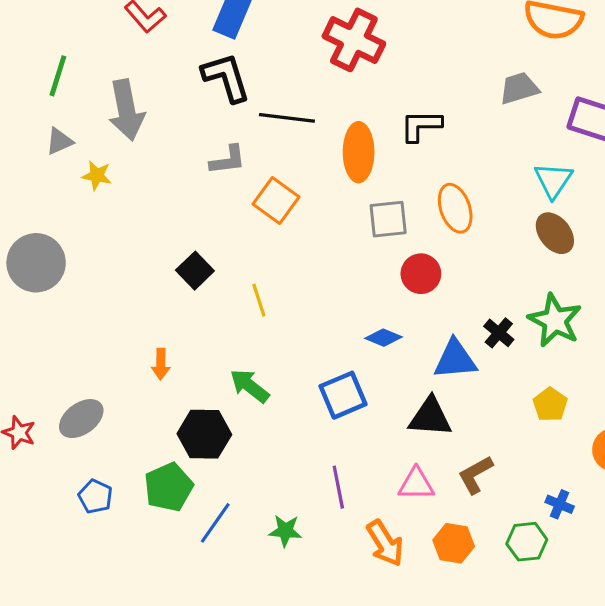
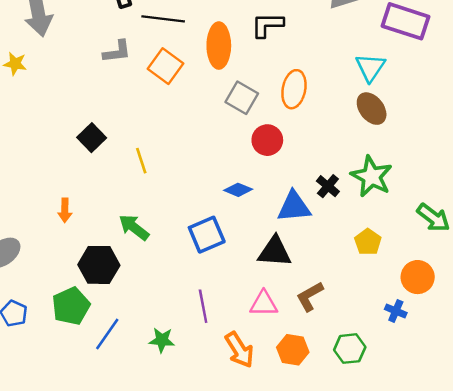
orange square: (276, 200) -> (165, 66), moved
orange ellipse: (455, 208) -> (294, 89), turned 30
gray square: (388, 219) -> (242, 98), turned 36
blue cross: (560, 504) -> (396, 311), moved

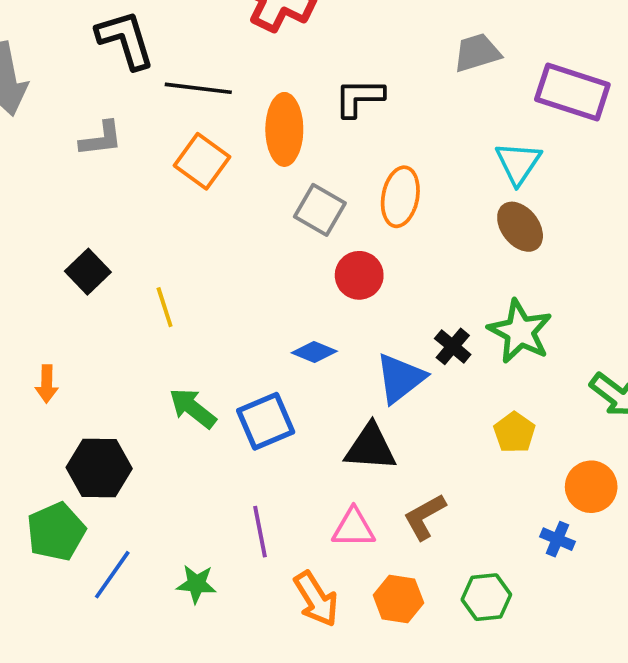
gray L-shape: (117, 52) -> (101, 139), moved
blue triangle: (294, 207) -> (400, 378), turned -33
green arrow: (134, 227) -> (193, 408), moved

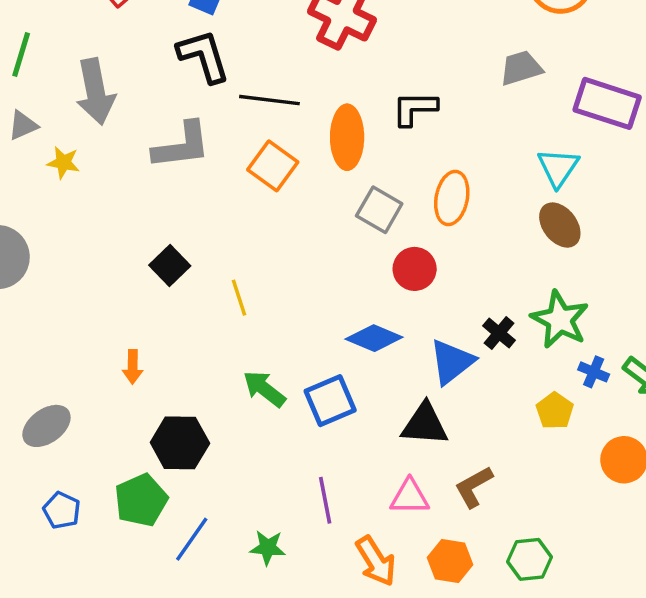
gray L-shape: (101, 139) -> (182, 146), size x1.5
blue diamond: (314, 352) -> (374, 338), size x1.4
blue cross: (557, 539) -> (594, 372), moved

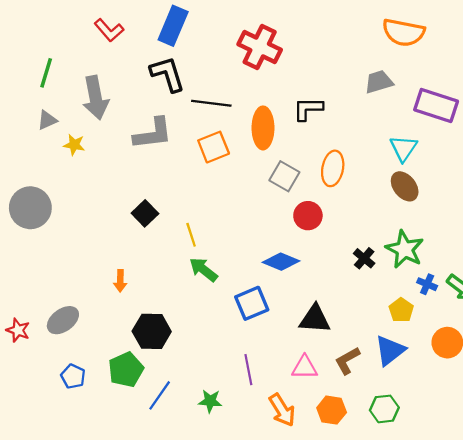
orange square: (273, 166) -> (214, 147), turned 32
blue triangle: (452, 362) -> (390, 350), moved
green arrow: (264, 389) -> (203, 270), moved

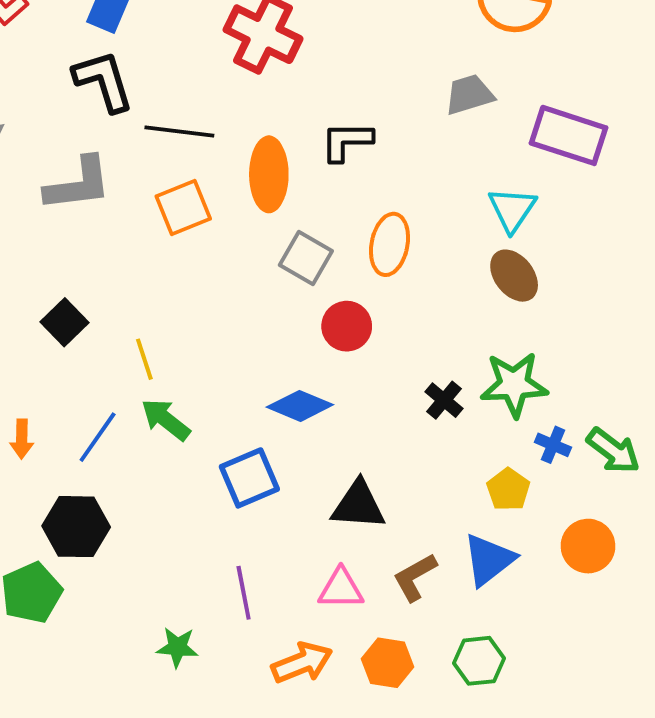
green star: (405, 249) -> (514, 385), turned -30
blue line: (160, 395) -> (98, 437), moved
orange arrow: (282, 410) -> (302, 663), turned -80

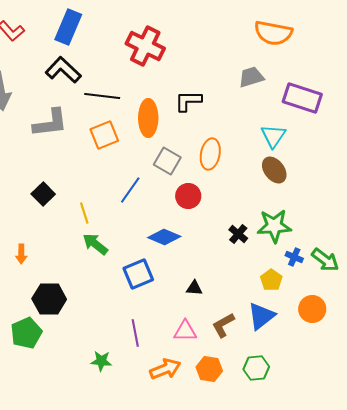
black L-shape: (103, 81) -> (63, 70), turned -30
blue line: (98, 437) -> (130, 190), moved
black triangle: (358, 505) -> (194, 288), size x0.6

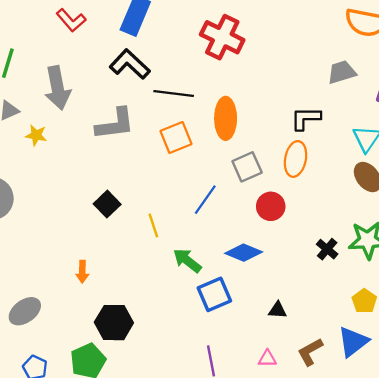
black L-shape: (188, 101) -> (306, 118), moved
gray square: (167, 161) -> (247, 167), turned 36
green arrow: (95, 244) -> (187, 260), moved
pink triangle: (185, 331) -> (267, 359), size x0.7

